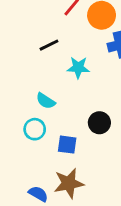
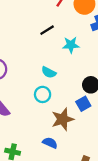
blue square: (67, 145) -> (83, 104), moved, turned -32
brown star: (69, 183) -> (63, 119), moved

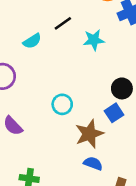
cyan semicircle: (49, 72) -> (32, 41), moved, turned -56
blue semicircle: (50, 143) -> (93, 163), moved

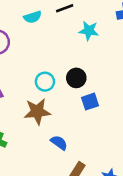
black circle: (122, 88) -> (76, 78), moved
brown star: (89, 134) -> (37, 112), moved

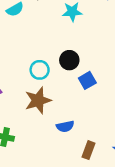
blue semicircle: (59, 143) -> (65, 126), turned 144

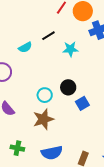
blue semicircle: (65, 126) -> (52, 153), moved, size x1.5

